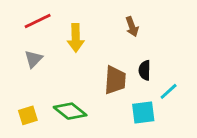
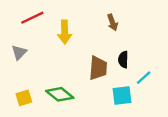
gray triangle: (33, 59) -> (19, 52), moved

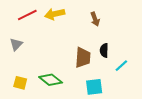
yellow arrow: (65, 32) -> (55, 14), moved, turned 78
cyan square: (122, 95) -> (94, 87), moved
yellow square: (24, 98) -> (20, 83), turned 32

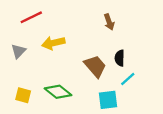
yellow arrow: (55, 14) -> (53, 43), moved
brown trapezoid: (83, 57) -> (95, 66), turned -45
cyan line: (121, 66) -> (128, 79), moved

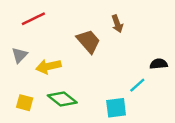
yellow arrow: (53, 43) -> (48, 66), moved
black semicircle: (120, 58) -> (159, 64), moved, turned 84
brown trapezoid: (95, 66) -> (88, 41), moved

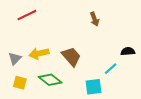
brown trapezoid: (88, 41) -> (71, 56), moved
gray triangle: (20, 55) -> (15, 58), moved

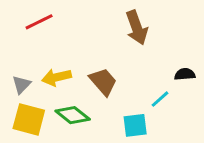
brown arrow: (95, 19) -> (137, 28), size x1.6
yellow square: (20, 83) -> (29, 119), size x1.6

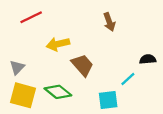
brown arrow: (137, 28) -> (109, 22), size x0.7
yellow arrow: (57, 77) -> (58, 44), moved

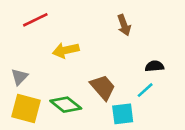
black semicircle: (148, 59) -> (154, 66), moved
brown trapezoid: (82, 65) -> (103, 87), moved

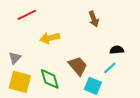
green diamond: (66, 105) -> (50, 79), turned 35
cyan square: (123, 114) -> (93, 86), turned 30

